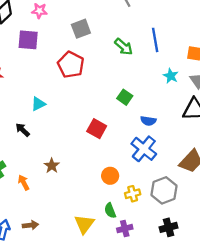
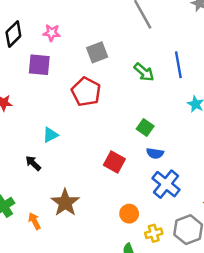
blue semicircle: (148, 121) -> (155, 153), moved
brown star: (52, 166) -> (65, 203), size x1.6

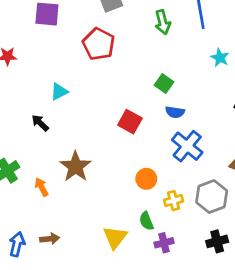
green arrow: (144, 72) -> (163, 22), turned 35

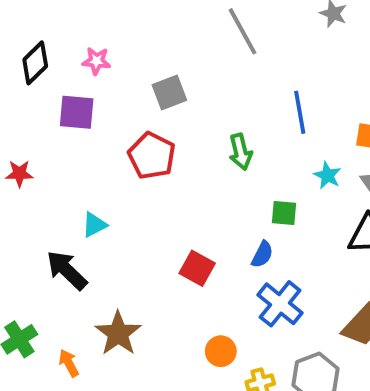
green arrow: (163, 22) -> (241, 152), moved
green square: (164, 84) -> (284, 213), moved, turned -30
blue semicircle: (175, 112) -> (262, 254), turned -72
black arrow: (40, 123) -> (67, 270), size x1.6

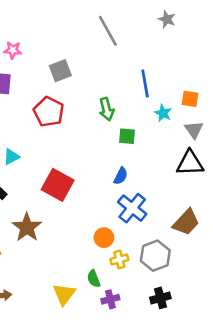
cyan star: (327, 175) -> (163, 113), moved
green square: (284, 213) -> (127, 136), moved
red square: (197, 268) -> (58, 185), moved, size x1.4
orange circle: (221, 351) -> (104, 238), moved

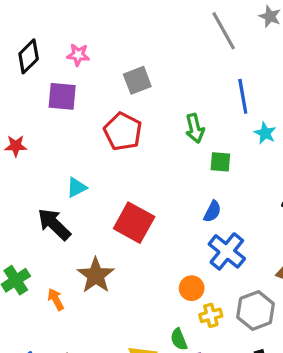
gray line: (108, 31) -> (224, 31), moved

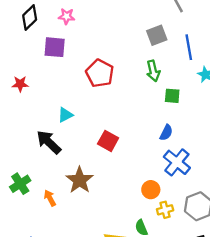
gray square: (137, 80) -> (157, 35), moved
red square: (134, 223) -> (108, 141), size x0.7

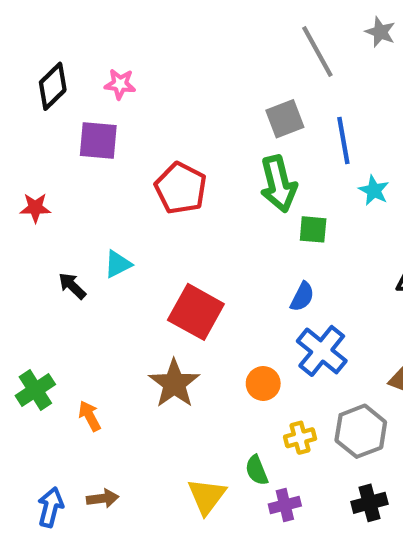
green arrow: (153, 71) -> (278, 184), size x1.4
red square: (108, 141) -> (196, 312), size x1.4
black arrow: (49, 142) -> (72, 286), moved, size x0.6
brown star: (80, 180) -> (174, 383), moved
orange circle: (151, 190) -> (263, 383), moved

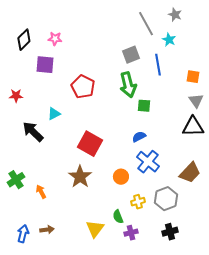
cyan star: (374, 190) -> (169, 40), moved
cyan triangle: (118, 264) -> (54, 114), moved
black arrow: (72, 286) -> (33, 132), size x1.6
blue semicircle: (302, 297) -> (139, 137), turned -144

